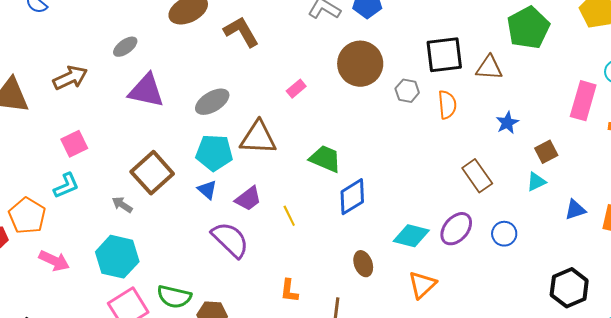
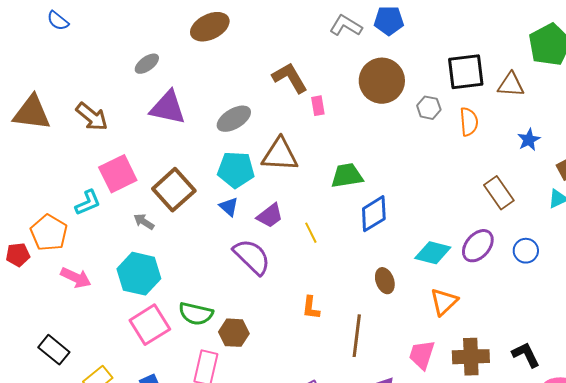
brown L-shape: (241, 32) -> (290, 78), moved
brown arrow: (70, 78) -> (92, 117), moved, turned 64
pink rectangle: (296, 89) -> (318, 106), turned -60
pink square: (74, 144) -> (118, 174), moved, size x1.4
green trapezoid: (325, 159) -> (347, 176), turned -32

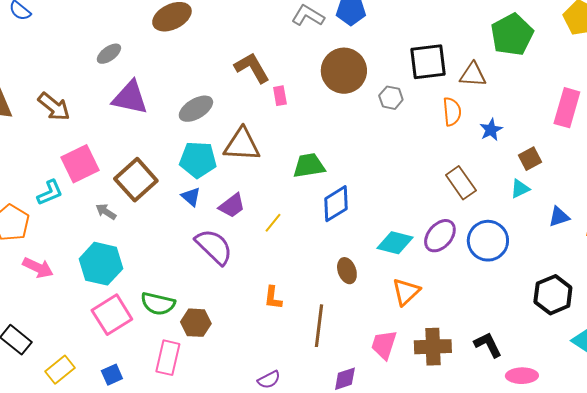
orange semicircle: (469, 122) -> (452, 112), moved
yellow line: (311, 233) -> (273, 223), turned 65
blue circle: (526, 251) -> (488, 241), size x1.6

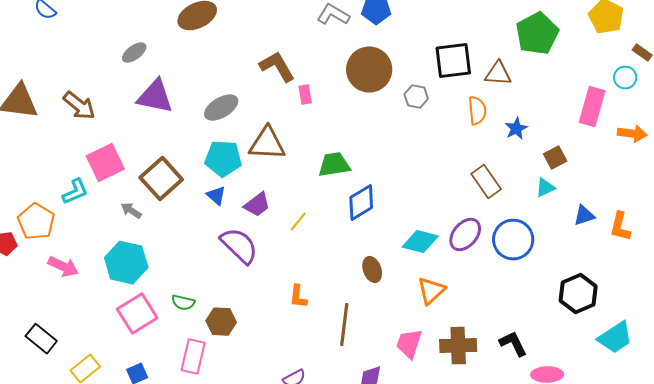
green semicircle: (158, 304) -> (183, 303), size x0.7

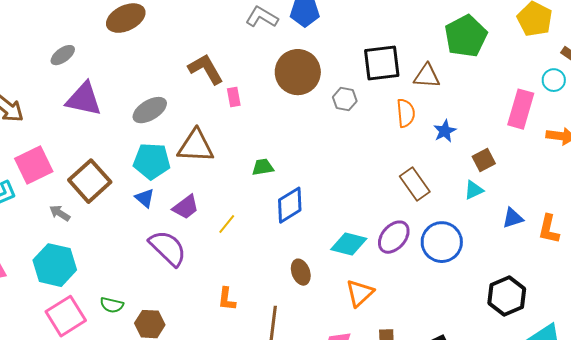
green trapezoid: (334, 165) -> (263, 167), size x0.7

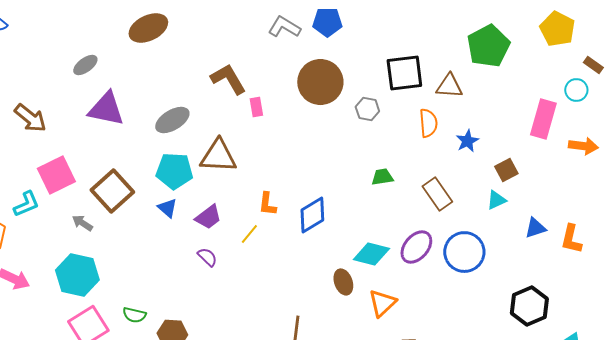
green trapezoid: (263, 167) -> (382, 177), moved
purple semicircle: (168, 248) -> (207, 257), moved, size x0.5
brown ellipse: (301, 272) -> (343, 282), moved
orange L-shape: (227, 299) -> (267, 204), moved

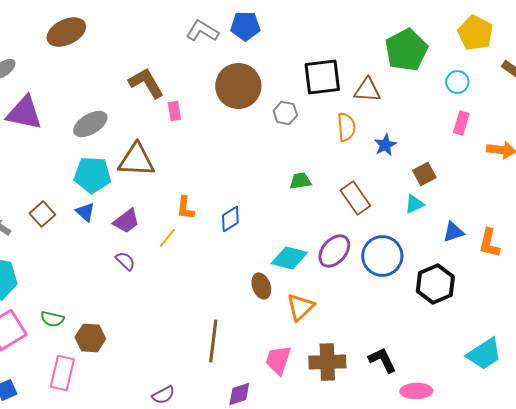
cyan circle: (576, 90) -> (457, 82), moved
pink rectangle: (543, 119) -> (461, 123), size x0.6
brown square: (112, 191) -> (42, 214), moved, size x0.6
blue diamond: (312, 215) -> (230, 219), size x0.7
black hexagon: (529, 306) -> (435, 284), moved

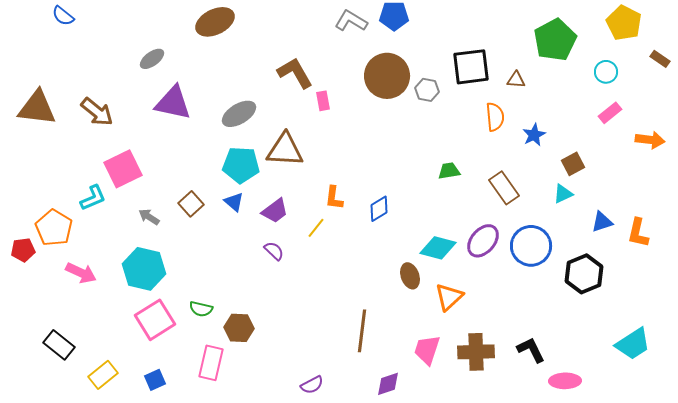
brown triangle: (367, 90) -> (516, 80), size x0.7
gray hexagon: (285, 113) -> (427, 90), moved
pink rectangle: (461, 123) -> (610, 113), turned 35

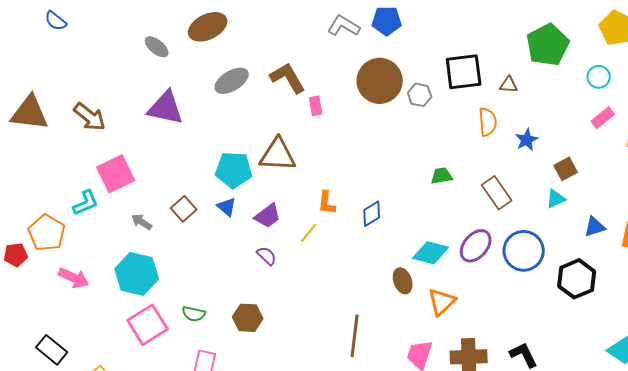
gray ellipse: (152, 59) -> (157, 47), moved, turned 75
gray ellipse: (239, 114) -> (232, 81), moved
brown hexagon: (239, 328) -> (248, 318), moved

